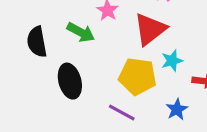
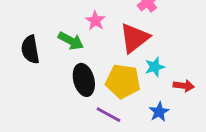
black ellipse: (70, 81) -> (84, 80), moved

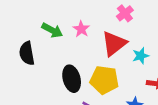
green arrow: (71, 41) -> (52, 30), moved
cyan star: (155, 67) -> (141, 56), moved

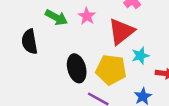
cyan star: (141, 56) -> (140, 56), moved

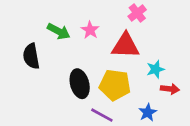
red triangle: (121, 31) -> (125, 46), turned 40
cyan star: (140, 56) -> (156, 69), moved

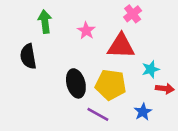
green arrow: (59, 31) -> (45, 22), moved, turned -125

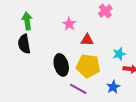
green arrow: (45, 22) -> (27, 21), moved
red triangle: (121, 46) -> (87, 40), moved, size x0.6

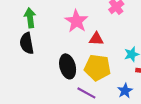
pink star: (69, 24) -> (76, 21), size x1.5

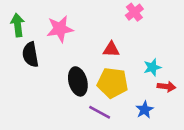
green arrow: (30, 18) -> (18, 25), moved
pink star: (76, 21) -> (60, 29), moved, turned 30

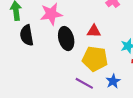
black ellipse: (78, 81) -> (66, 39), moved
blue star: (145, 110) -> (113, 81), moved

